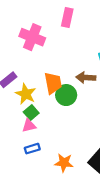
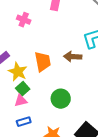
pink cross: (32, 37) -> (24, 20), size x0.6
green circle: (66, 95) -> (61, 99), moved

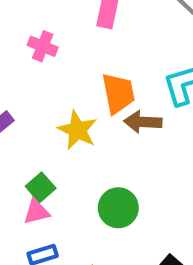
orange trapezoid: (43, 62) -> (118, 93), moved
yellow star: (18, 72) -> (77, 130), moved

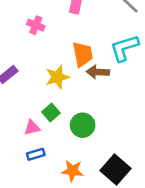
yellow star: (77, 130) -> (57, 77), turned 30
green square: (41, 187) -> (51, 113), moved

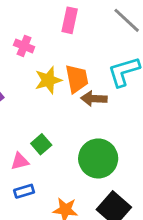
yellow star: (57, 77) -> (48, 80), moved
green circle: (83, 125) -> (98, 158), moved, size x1.4

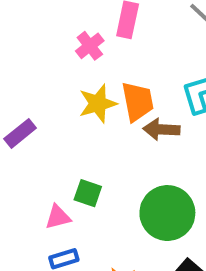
pink cross: (24, 46) -> (90, 46), moved, turned 30
green square: (41, 144) -> (88, 193), turned -30

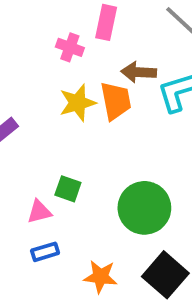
pink cross: (90, 46) -> (70, 47), turned -32
brown arrow: (161, 129) -> (139, 72), moved

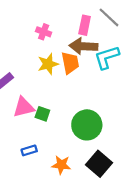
pink rectangle: (106, 22) -> (85, 25), moved
brown arrow: (139, 72) -> (83, 46), size x1.4
pink triangle: (39, 212) -> (24, 107), moved, size x1.5

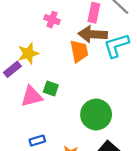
yellow star: (48, 64) -> (28, 53), moved
green square: (42, 114) -> (51, 88), moved

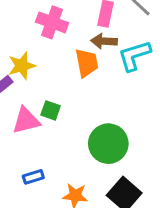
pink cross: (52, 20) -> (52, 22), size x1.5
brown arrow: (93, 34) -> (104, 41), size x0.7

